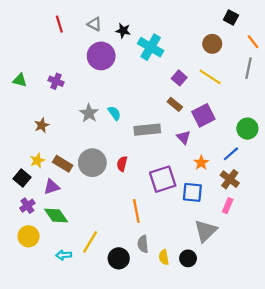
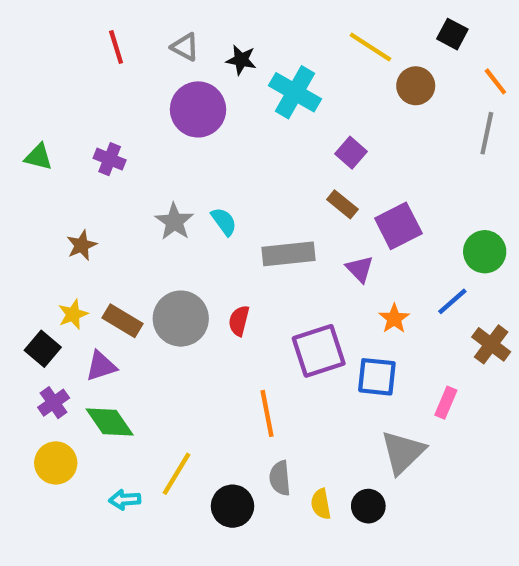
yellow line: (210, 77) -> (370, 47), moved
brown cross: (230, 179) -> (491, 344), moved

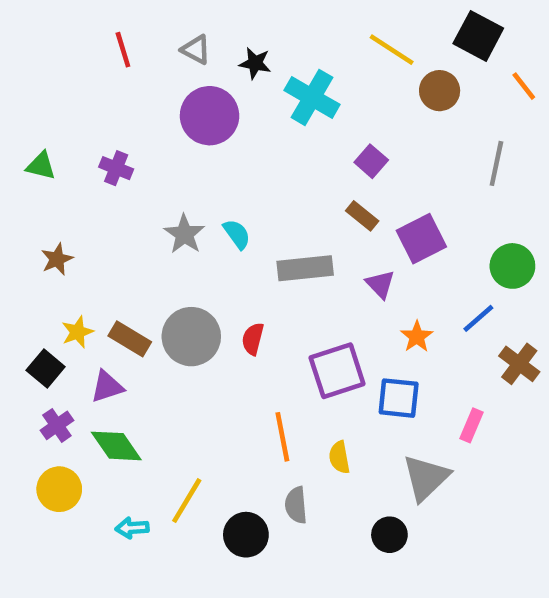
black square: (452, 34) -> (478, 36), size x1.5
gray line: (487, 133) -> (496, 163), moved
brown star: (82, 245) -> (57, 259), moved
yellow semicircle: (321, 504) -> (339, 457), moved

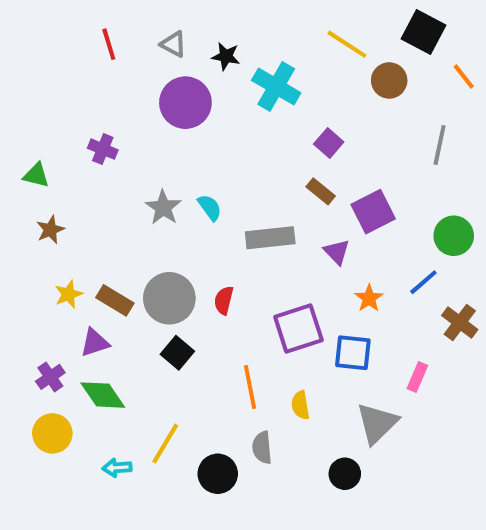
green triangle: (41, 166) -> (36, 175), moved
black square: (46, 368) -> (177, 353), moved

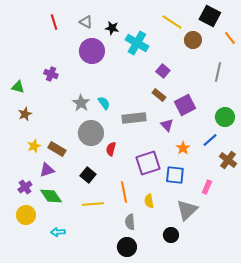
gray circle: (169, 298) -> (91, 133), moved
yellow line: (165, 443) -> (93, 204), moved, turned 55
black circle: (218, 474) -> (127, 247), moved

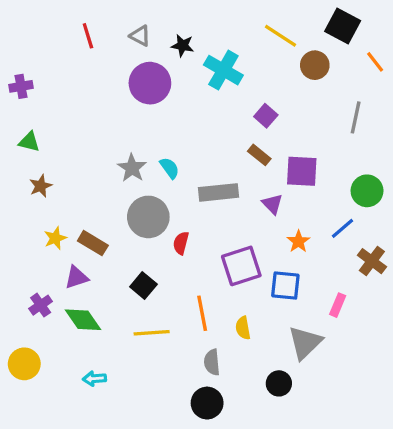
purple cross: (51, 74) -> (21, 86), moved, turned -32
purple square: (185, 105) -> (302, 171), turned 30
yellow circle: (26, 215) -> (24, 364), moved

